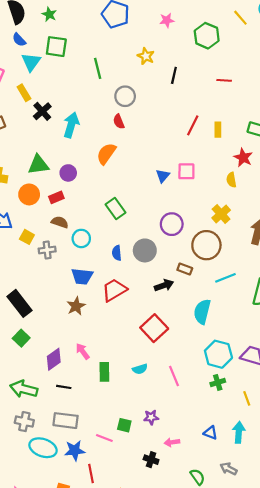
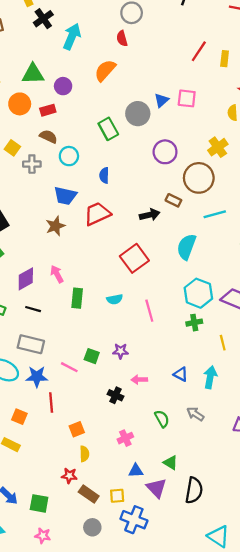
gray circle: (145, 250) -> (138, 114), moved

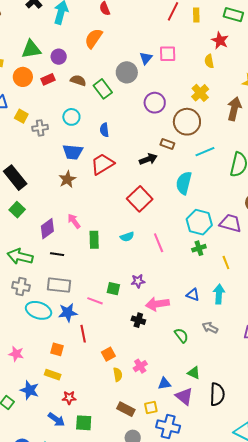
brown semicircle: (48, 137) -> (78, 80), moved
pink arrow: (139, 380) -> (157, 304), size x1.6
pink cross: (125, 438) -> (140, 366), moved
red star: (69, 476) -> (69, 398), moved

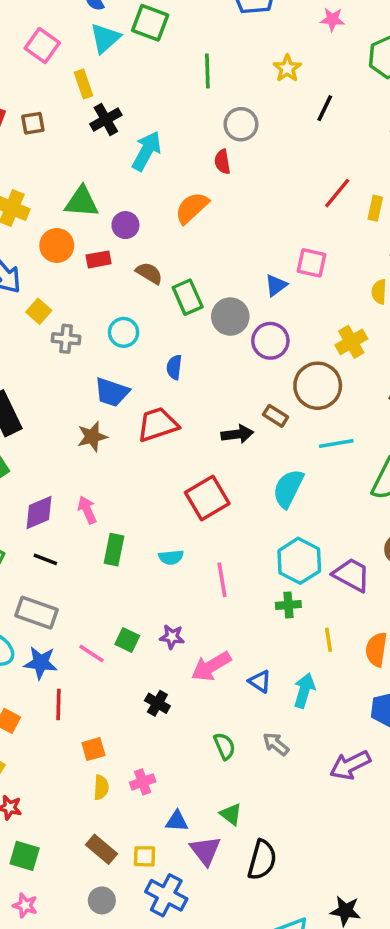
blue triangle: (146, 58) -> (276, 285), moved
gray circle: (127, 72) -> (230, 317), moved
pink arrow: (157, 304) -> (211, 666), moved, turned -35

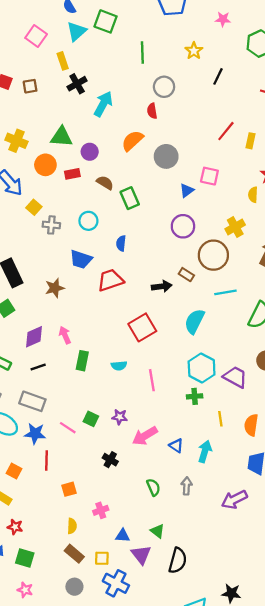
gray circle: (230, 317) -> (166, 156), moved
brown star: (92, 437) -> (55, 288), moved
black line: (45, 559) -> (38, 367), turned -40
gray arrow: (276, 744) -> (187, 486), turned 54
yellow semicircle: (101, 787) -> (72, 526), moved

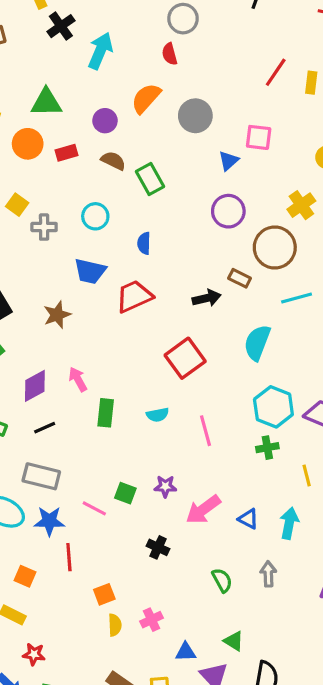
purple circle: (90, 152) -> (105, 121), moved
yellow semicircle: (72, 526) -> (115, 625), moved

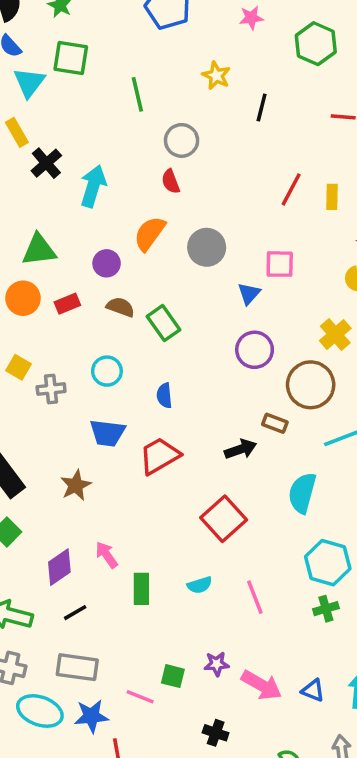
pink arrow: (203, 509) -> (262, 685), turned -108

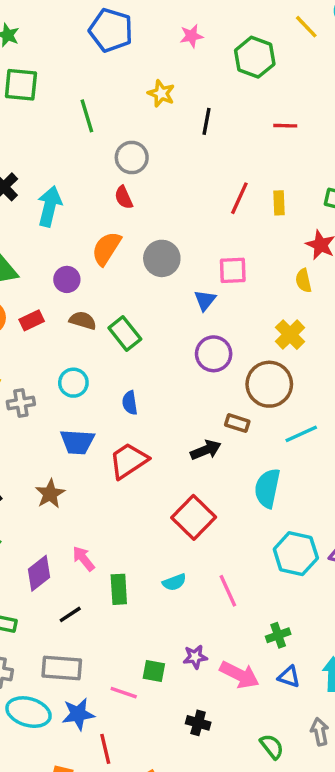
green cross: (326, 609) -> (278, 635), moved
black line: (75, 613) -> (70, 614), moved

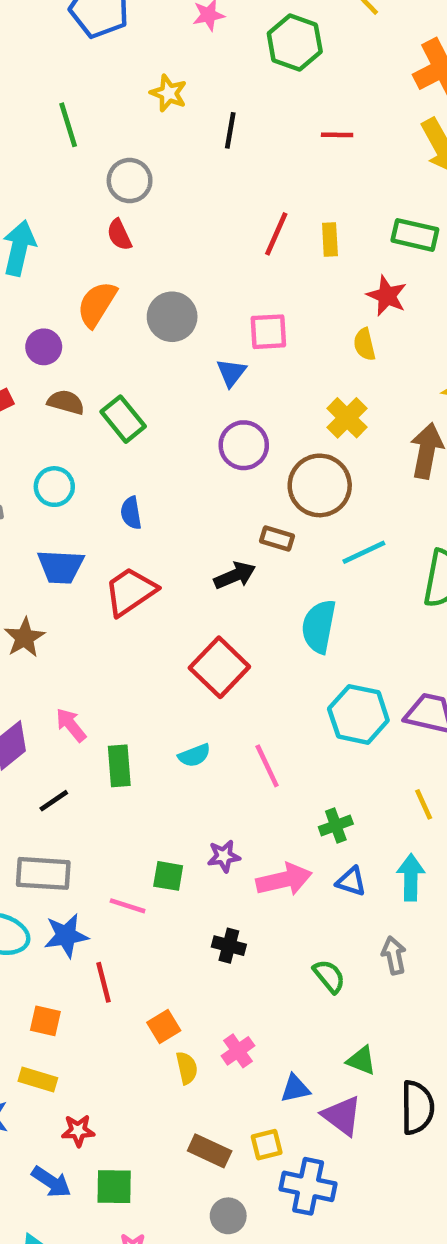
pink arrow: (239, 675) -> (284, 880), turned -39

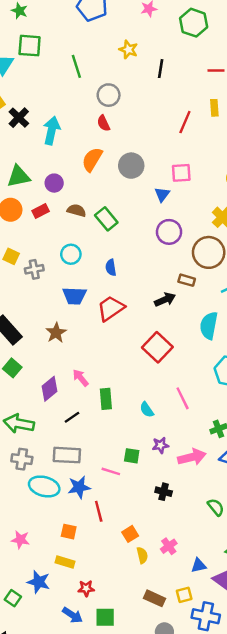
yellow rectangle: (330, 240) -> (214, 108), moved
purple circle: (44, 347) -> (54, 183), moved
cyan semicircle: (194, 755) -> (147, 410), moved, turned 77

